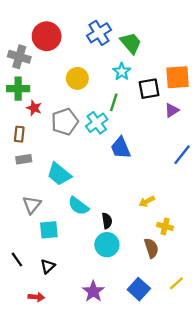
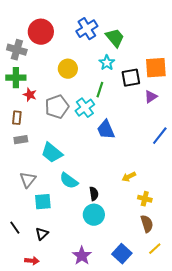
brown semicircle: (151, 248) -> (147, 224), moved

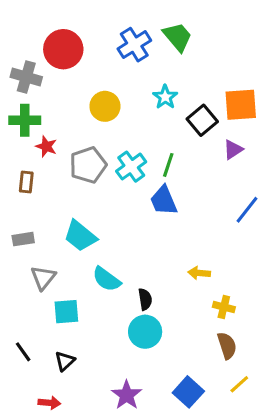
green trapezoid: (115, 38) -> (178, 37), moved
black square: (131, 78) -> (202, 120), turned -30
green line: (100, 90) -> (168, 165), moved
gray rectangle: (21, 140) -> (23, 239), moved
yellow arrow: (129, 177) -> (199, 273), turned 32

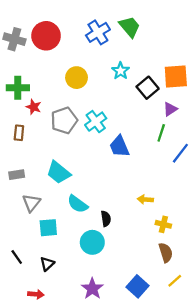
gray cross: (26, 77) -> (14, 39), moved
green line: (168, 165) -> (161, 133), moved
cyan circle: (145, 332) -> (92, 242), moved

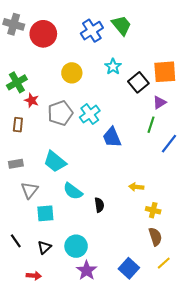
gray cross: (14, 39) -> (14, 24), moved
green cross: (18, 88) -> (17, 82), turned -30
cyan circle: (92, 242) -> (76, 246), moved

